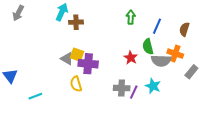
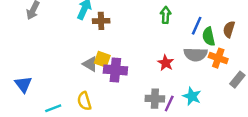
green semicircle: (148, 46) -> (209, 36), moved
gray semicircle: (161, 61) -> (195, 54), moved
yellow semicircle: (76, 84) -> (84, 101), moved

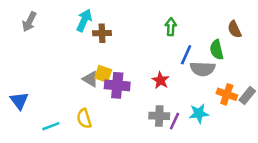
blue line: (197, 26) -> (186, 55), moved
brown semicircle: (229, 29) -> (234, 29), moved, turned -42
orange cross: (218, 58) -> (227, 94), moved
red star: (166, 63) -> (161, 80), moved
cyan star: (192, 96) -> (199, 113), turned -30

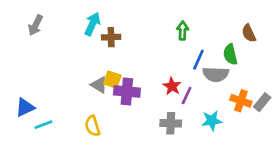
blue triangle: (19, 101) -> (25, 107), turned 42
purple line: (175, 121) -> (187, 95), moved
cyan line: (51, 126) -> (43, 125), moved

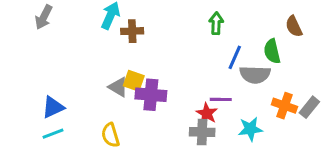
red star: (172, 86) -> (207, 113), moved
purple line: (187, 95) -> (221, 99), turned 66
blue triangle: (25, 107) -> (53, 107), moved

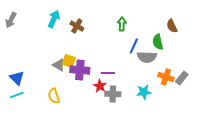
brown cross: (132, 31) -> (77, 26), moved, turned 32
purple line: (221, 99) -> (108, 73), moved
blue triangle: (53, 107) -> (17, 78), turned -49
red star: (207, 113) -> (100, 86), moved

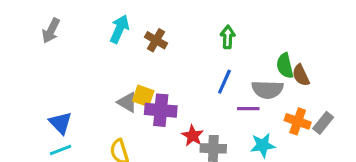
brown semicircle: (172, 26) -> (301, 75), moved
blue line: (134, 46) -> (224, 82), moved
purple line: (108, 73) -> (248, 109), moved

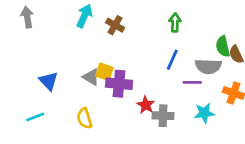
gray arrow: (51, 31) -> (27, 17), turned 144
blue triangle: (60, 123) -> (49, 81), moved

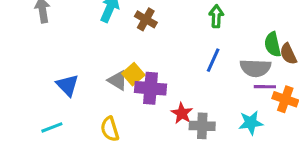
yellow square: (104, 72) -> (133, 74), turned 30
purple line: (192, 82) -> (265, 87), moved

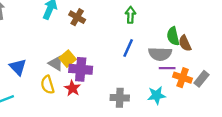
red star: (182, 113) -> (72, 88), moved
yellow semicircle: (110, 129) -> (48, 85), moved

